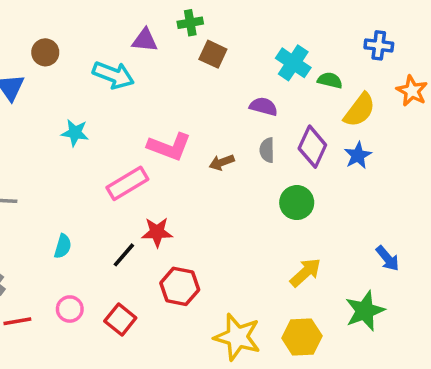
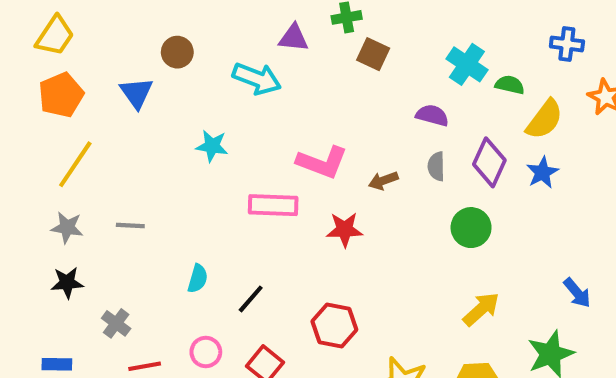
pink rectangle: (127, 183) -> (273, 205), turned 33
red star: (157, 232) -> (345, 230), moved
black line: (124, 255) -> (251, 299), moved

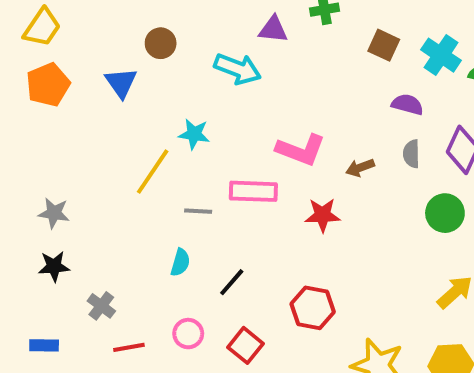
brown square: (373, 54) -> (384, 45), moved
yellow line: (75, 164) -> (153, 172), moved
gray line: (130, 226) -> (198, 211), moved

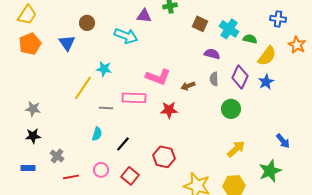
blue rectangle: (44, 345) -> (28, 168), moved

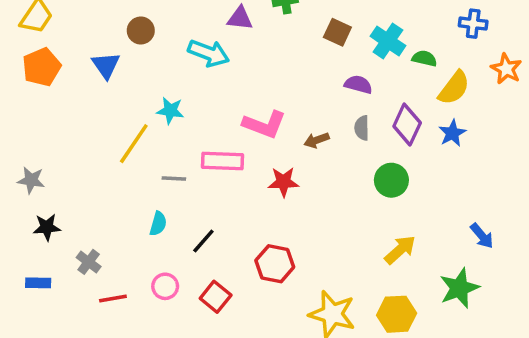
gray star: (33, 109) -> (31, 180), moved

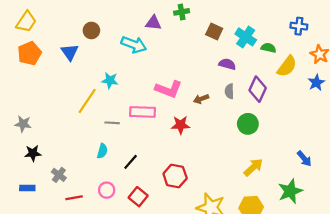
blue star: (452, 133) -> (316, 83), moved

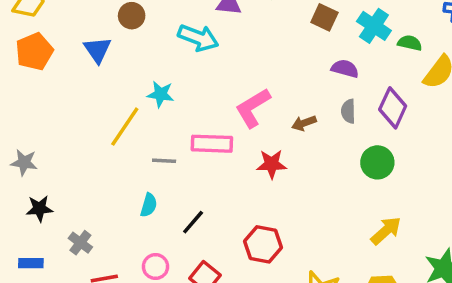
pink L-shape: (169, 89) -> (253, 108), turned 128

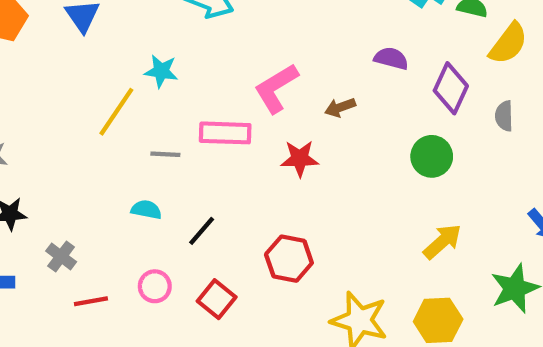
purple semicircle: (345, 69) -> (391, 58), moved
gray semicircle: (348, 111) -> (504, 116), moved
cyan semicircle: (149, 205) -> (146, 210), turned -95

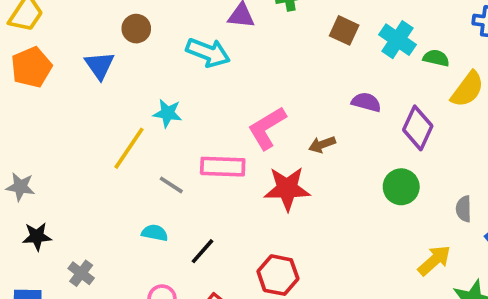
gray semicircle: (504, 116) -> (464, 209), moved
gray line: (165, 154) -> (171, 185), turned 30
red star: (300, 159) -> (287, 189), size x1.4
yellow arrow: (442, 242) -> (434, 260), moved

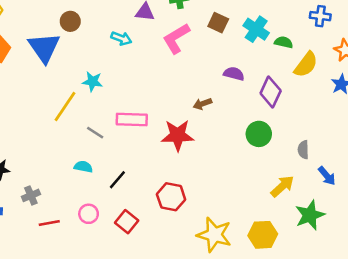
cyan arrow: (208, 52) -> (121, 38), size x0.7
blue triangle: (99, 65) -> (44, 48), size x1.5
pink L-shape: (267, 128) -> (176, 38), moved
gray cross: (81, 273) -> (31, 195), turned 30

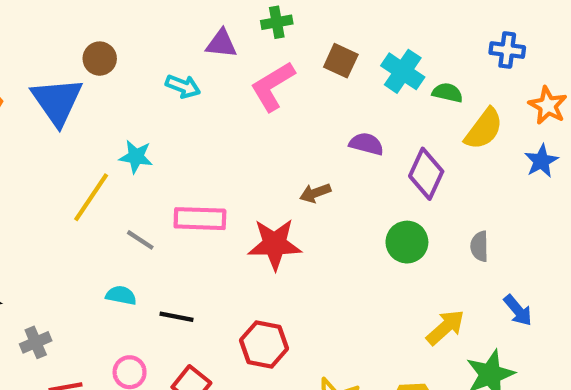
gray semicircle: (303, 150) -> (479, 246), moved
black line: (117, 180) -> (177, 317), turned 60

